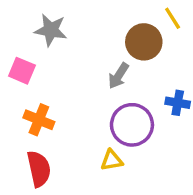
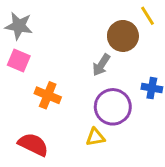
gray star: (51, 30) -> (19, 26), moved
orange cross: (39, 120) -> (48, 95), moved
red semicircle: (39, 169) -> (33, 144), turned -52

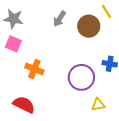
gray arrow: (101, 65) -> (59, 19), moved
yellow triangle: (95, 137) -> (98, 105), moved

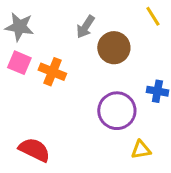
brown circle: (89, 26) -> (114, 48), moved
orange cross: (34, 69) -> (52, 72), moved

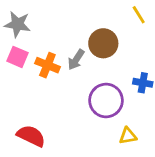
gray arrow: (85, 27) -> (76, 60), moved

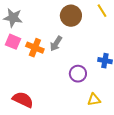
brown circle: (103, 43) -> (71, 16), moved
purple circle: (106, 100) -> (78, 74), size x0.7

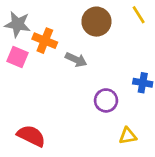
gray arrow: (56, 44) -> (76, 60), turned -98
orange cross: (35, 48) -> (45, 41), moved

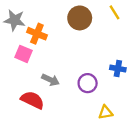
pink square: (18, 57) -> (23, 54), moved
gray arrow: (76, 60) -> (50, 80), moved
red semicircle: (31, 136) -> (32, 100), moved

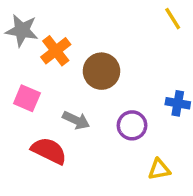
brown circle: (80, 18) -> (102, 71), moved
orange cross: (37, 34) -> (56, 51), turned 30
pink square: (23, 54) -> (27, 98), moved

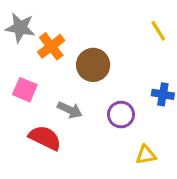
yellow line: (173, 19) -> (158, 31), moved

